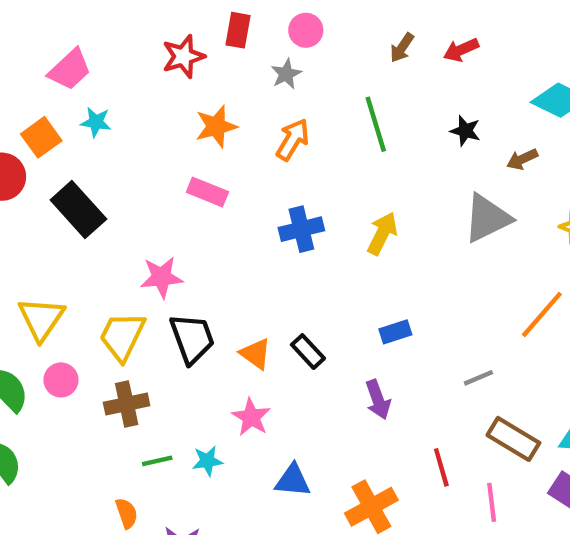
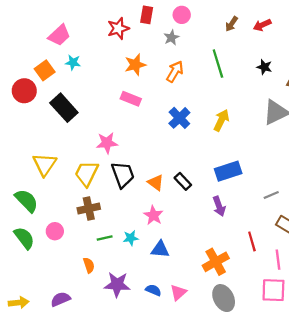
blue cross: (301, 229) -> (179, 118), turned -30
blue rectangle: (395, 332) -> (228, 171), size x1.6
pink circle: (61, 380) -> (55, 231), moved
blue triangle: (293, 481) -> (160, 249), moved

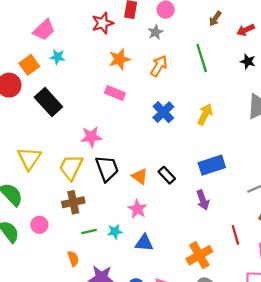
red arrow: (262, 25) -> (246, 30), moved

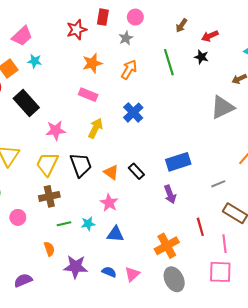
black star: (248, 61) -> (201, 57), moved
yellow arrow: (205, 114) -> (95, 128), moved
pink star: (91, 137) -> (56, 130), moved

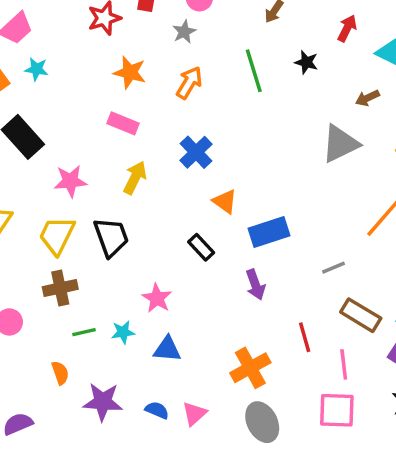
red arrow: (210, 36) -> (347, 28), moved, turned 140
orange star: (92, 63) -> (130, 72), turned 30
orange triangle: (111, 172) -> (225, 201), moved

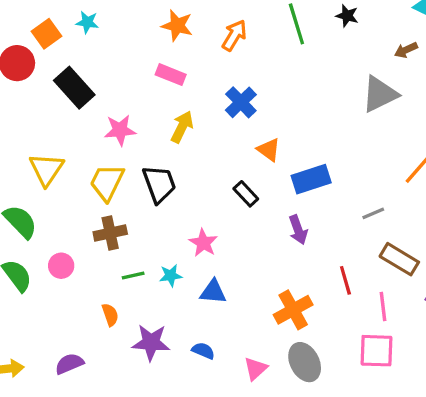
pink triangle: (194, 414) -> (256, 369), moved

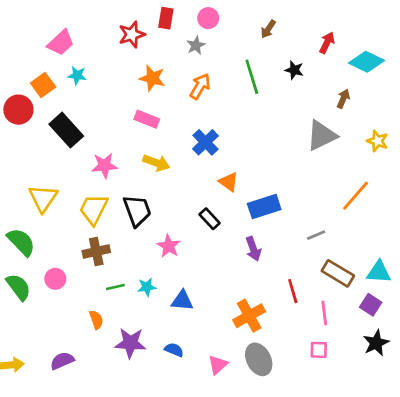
brown arrow: (406, 50) -> (343, 99), turned 138
yellow arrow: (182, 127) -> (156, 163), turned 84
pink star: (203, 243) -> (169, 246), moved
pink square: (376, 351) -> (319, 350), size x0.6

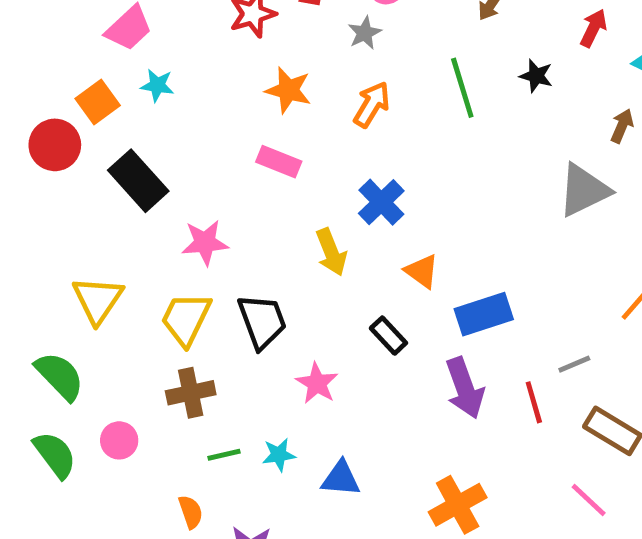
yellow arrow: (156, 163) -> (331, 252), moved, turned 48
purple arrow: (253, 249) -> (465, 388), size x1.4
red line: (293, 291) -> (534, 402), moved
pink line: (324, 313) -> (589, 500), turned -40

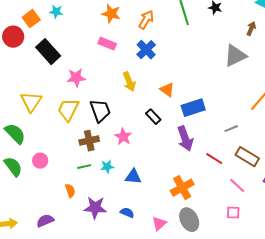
blue cross: (381, 202) -> (146, 50), moved
brown cross: (191, 393) -> (89, 141), moved
red line: (534, 402) -> (214, 159), moved, turned -42

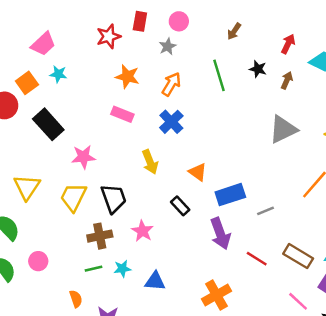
brown arrow: (251, 29) -> (287, 80), moved
gray line: (231, 129) -> (265, 211), moved
pink line: (237, 186) -> (298, 301), moved

